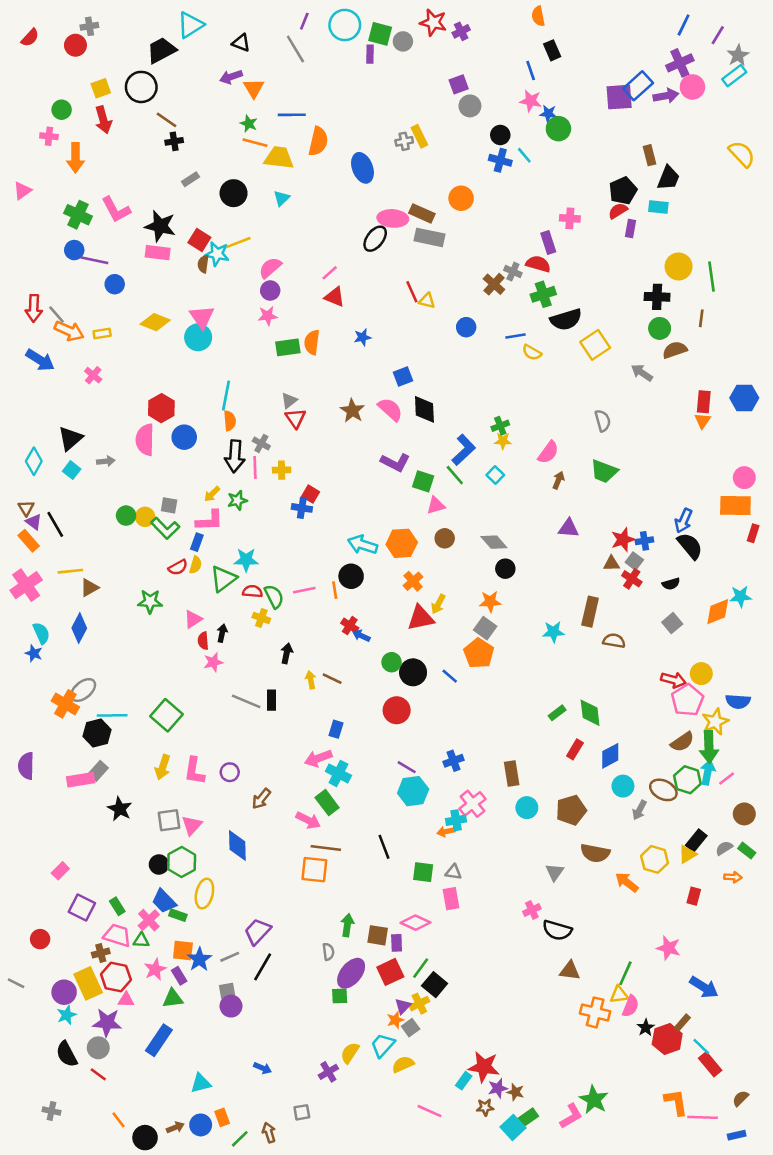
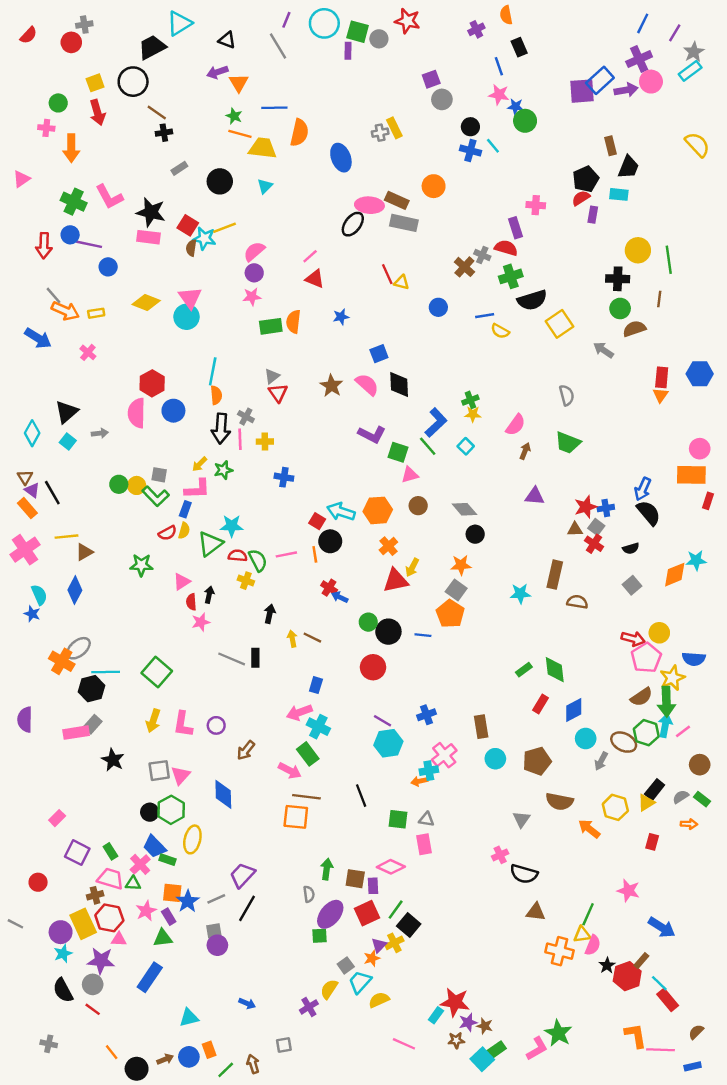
purple cross: (461, 31) -> (476, 29), moved
red arrow: (34, 308) -> (44, 246), moved
red square: (311, 494) -> (317, 521), moved
blue line: (450, 676) -> (423, 635), turned -35
gray square: (411, 1028) -> (346, 965), moved

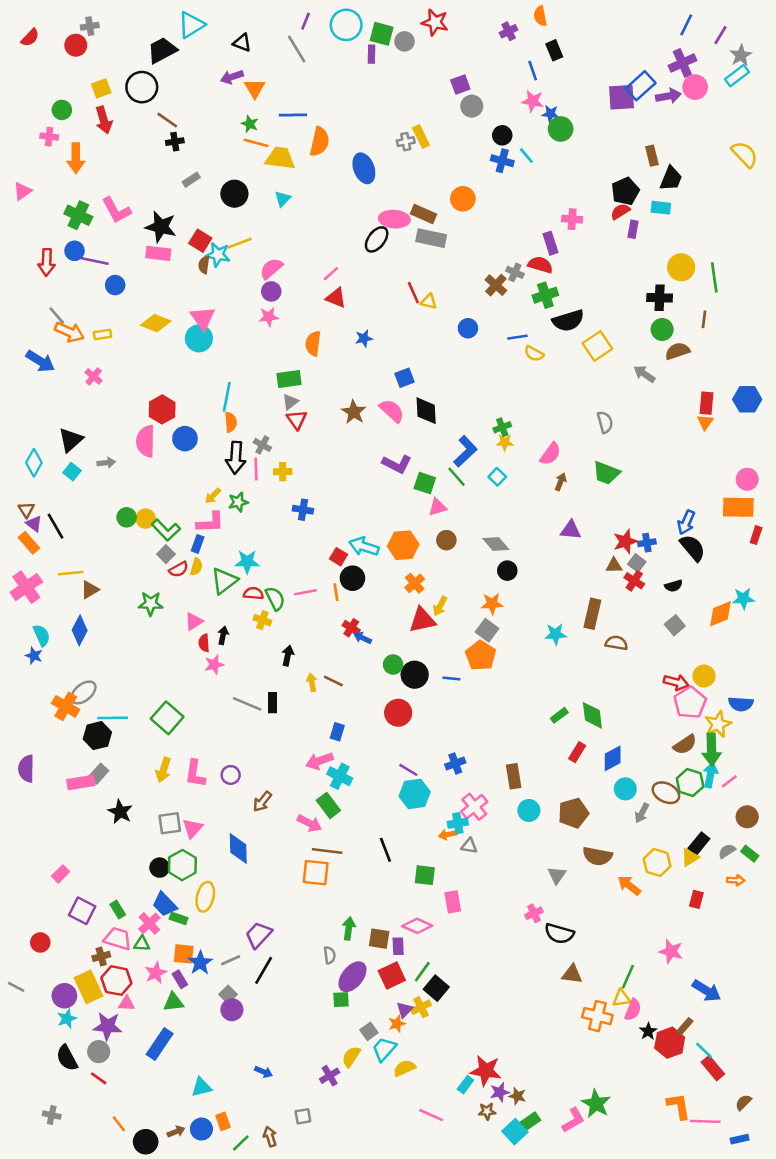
green rectangle: (271, 326) -> (289, 379), moved
gray square: (159, 475) -> (166, 554), moved, turned 35
gray triangle: (426, 819) -> (469, 846), moved
gray square: (214, 931) -> (228, 994), turned -35

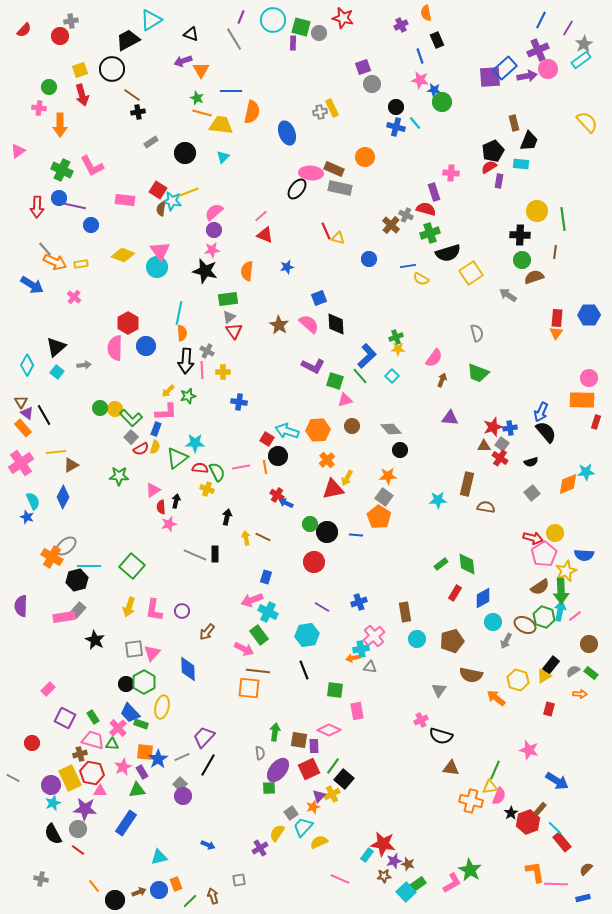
black star: (161, 227) -> (205, 271), moved
cyan hexagon: (415, 794) -> (307, 635), moved

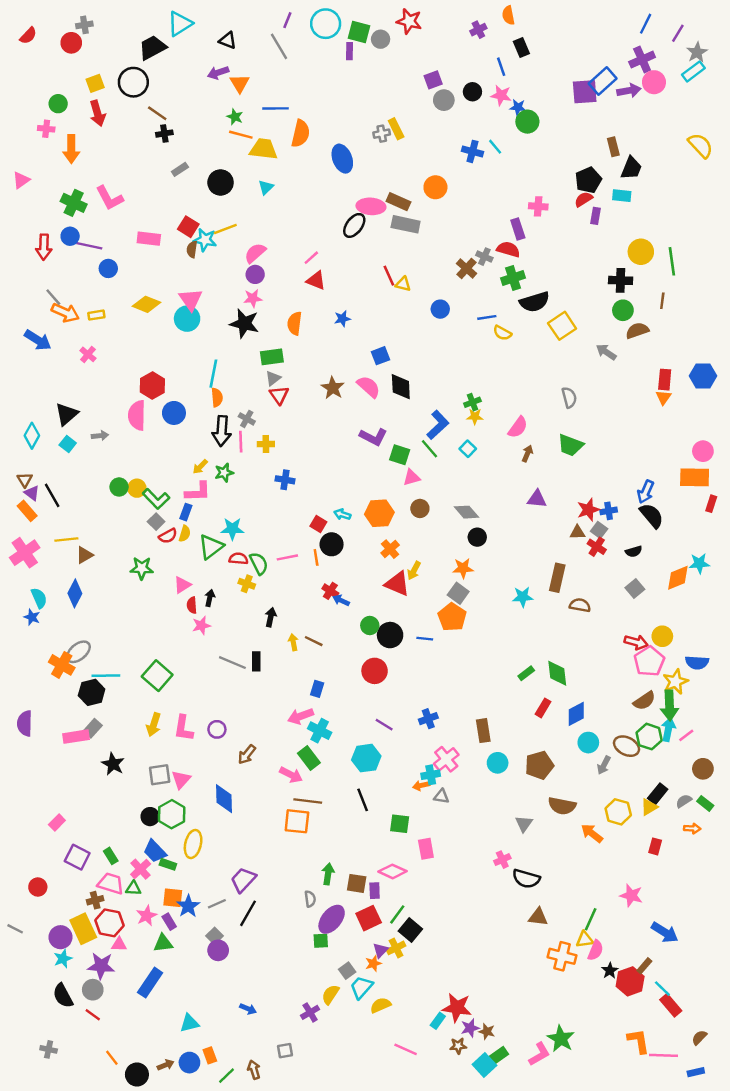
black circle: (396, 107) -> (472, 92), moved
cyan arrow: (287, 431) -> (342, 514), size x0.6
red triangle: (333, 489) -> (397, 584), turned 35

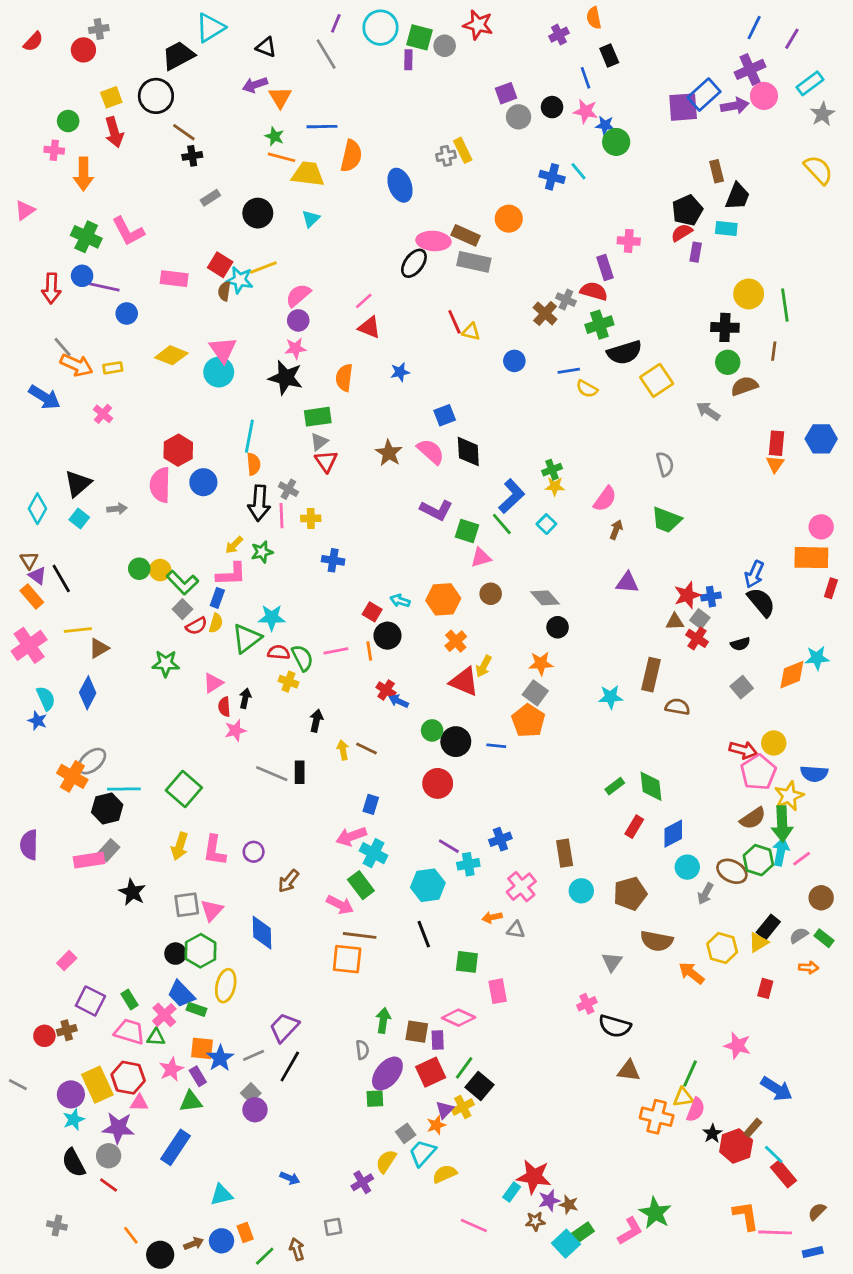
gray star: (697, 52) -> (823, 114), moved
cyan cross: (431, 775) -> (468, 864), moved
brown cross: (95, 900) -> (67, 1030), moved

